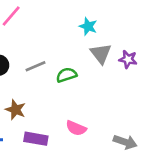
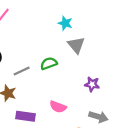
purple star: (128, 59) -> (92, 84), moved
gray line: (35, 66) -> (22, 71), moved

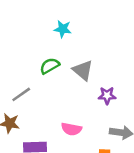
gray triangle: (76, 45) -> (83, 70), moved
green semicircle: (49, 63) -> (50, 66), moved

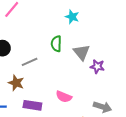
green semicircle: (50, 66) -> (56, 44), turned -70
purple star: (107, 96) -> (97, 66), moved

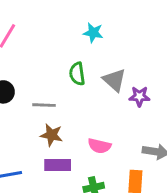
gray line: (30, 62) -> (44, 105), turned 35
brown star: (16, 83) -> (52, 135), moved

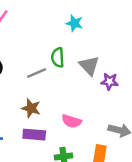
gray line: (44, 105) -> (37, 73), moved, turned -30

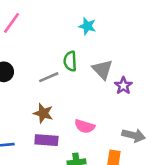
purple star: (110, 81) -> (123, 86), turned 30

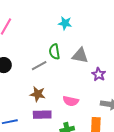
gray triangle: (102, 69) -> (80, 56), turned -30
purple star: (123, 86) -> (99, 74), moved

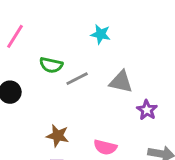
green semicircle: (54, 52) -> (51, 65), moved, turned -70
gray line: (39, 66) -> (77, 79), moved

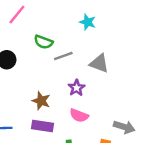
purple star: (147, 110) -> (76, 88), moved

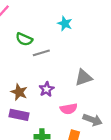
gray triangle: (99, 63) -> (84, 78), moved, turned -42
purple star: (76, 88) -> (47, 89), moved
pink semicircle: (79, 116) -> (69, 109), moved, turned -35

